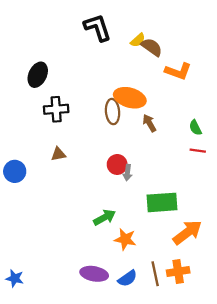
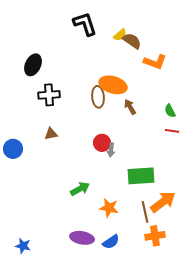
green arrow: (104, 217) -> (80, 189), moved
brown line: (155, 274) -> (145, 212), moved
blue star: (15, 278) -> (23, 246), moved

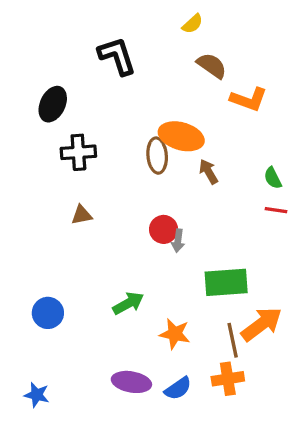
black L-shape: (85, 24) -> (117, 56), moved
yellow semicircle: (120, 35) -> (192, 24), moved
blue circle: (13, 149) -> (48, 313), moved
orange cross: (155, 236) -> (228, 379), moved

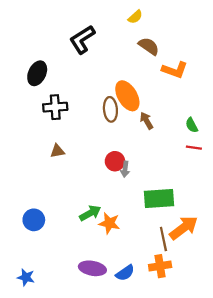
black L-shape: (117, 56) -> (82, 39), turned -104
orange ellipse: (181, 136) -> (127, 96), turned 44
orange star: (175, 334) -> (109, 223), moved

